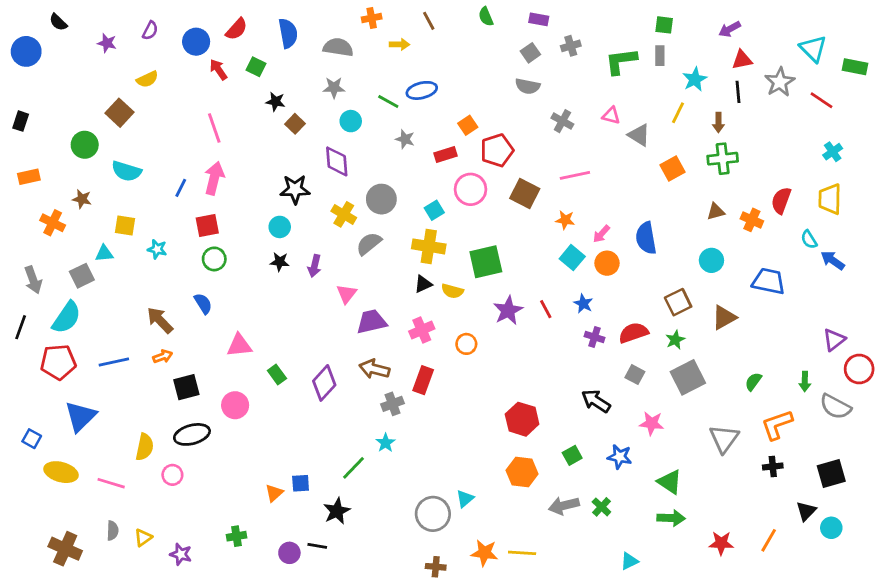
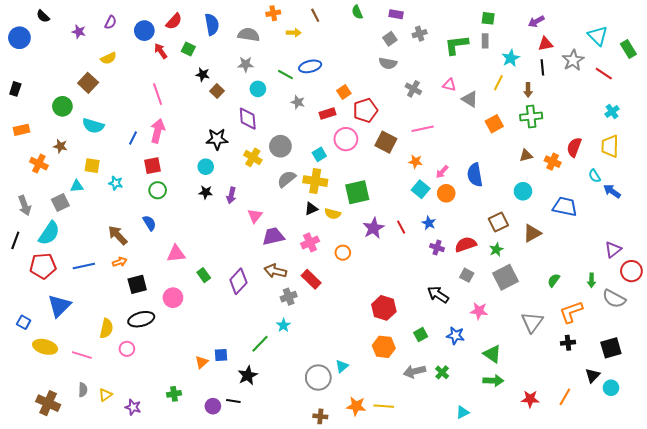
green rectangle: (855, 67) -> (628, 49), turned 48
gray semicircle: (369, 244) -> (287, 179), moved
red rectangle: (423, 380) -> (311, 279), turned -66

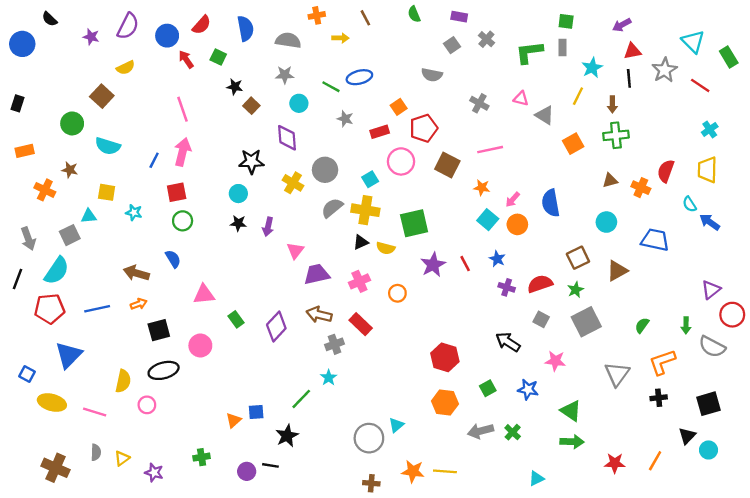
purple semicircle: (111, 22) -> (128, 26), size x1.6
gray cross: (420, 34) -> (486, 39), turned -32
gray semicircle: (388, 63) -> (432, 75), moved
brown arrow: (118, 235) -> (136, 273), turned -30

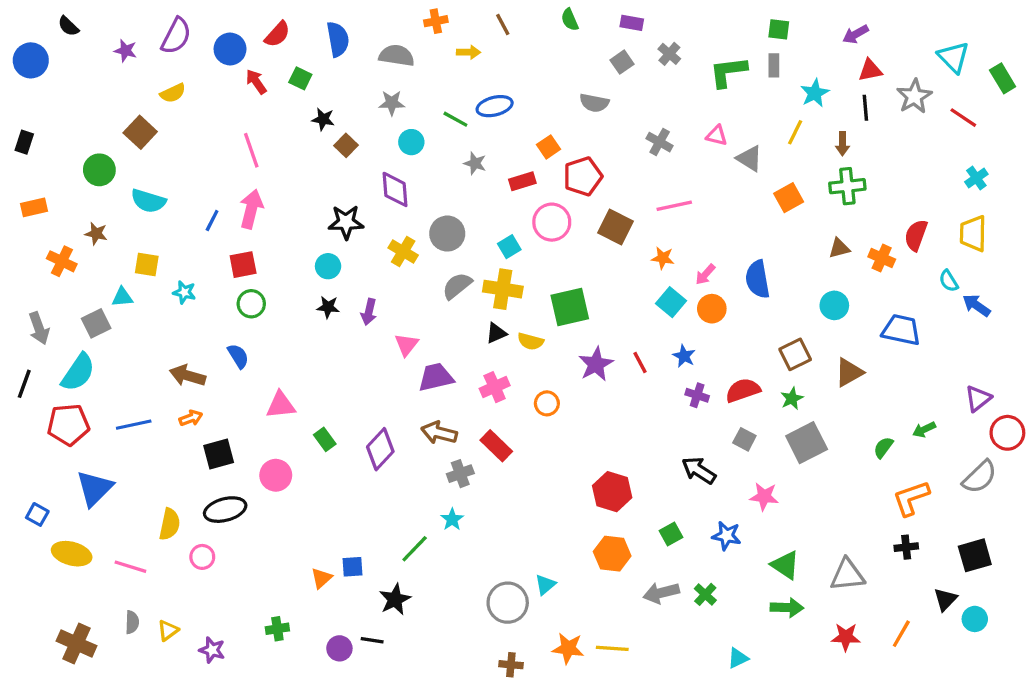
green arrow: (686, 325) -> (924, 430), moved, turned 63
gray semicircle: (712, 347) -> (980, 477), turned -72
gray triangle: (617, 374) -> (847, 575), moved, turned 48

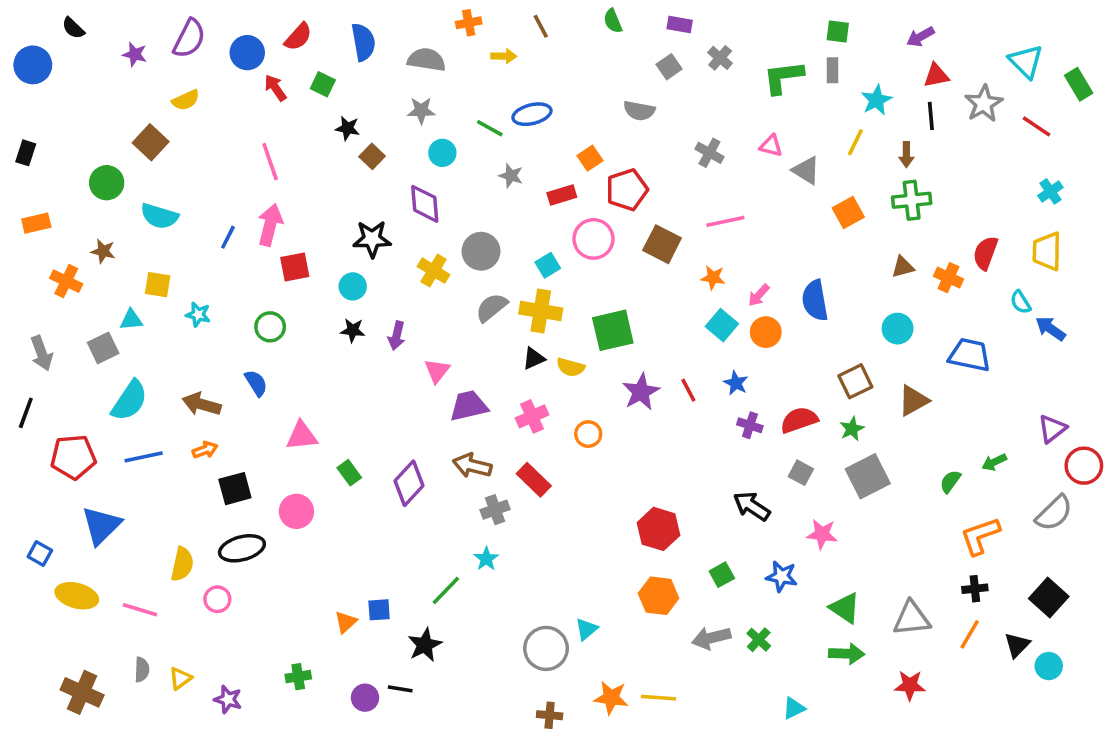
red square: (243, 265) -> (295, 267), moved
cyan semicircle: (78, 372) -> (129, 401), moved
black square: (975, 555) -> (1049, 597), turned -32
orange line: (901, 634) -> (970, 634), moved

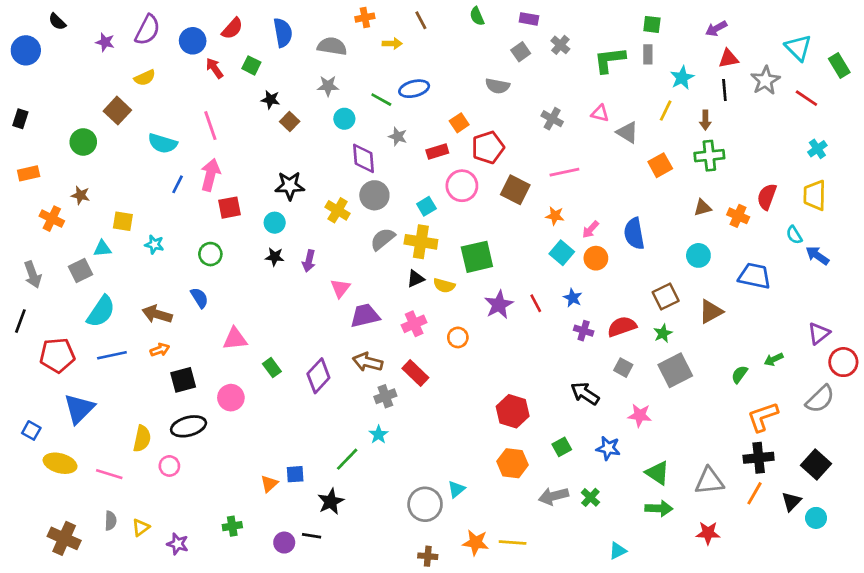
purple diamond: (425, 204) -> (364, 158), moved
cyan semicircle: (159, 216) -> (163, 143), moved
black cross: (975, 589) -> (759, 458), size x1.5

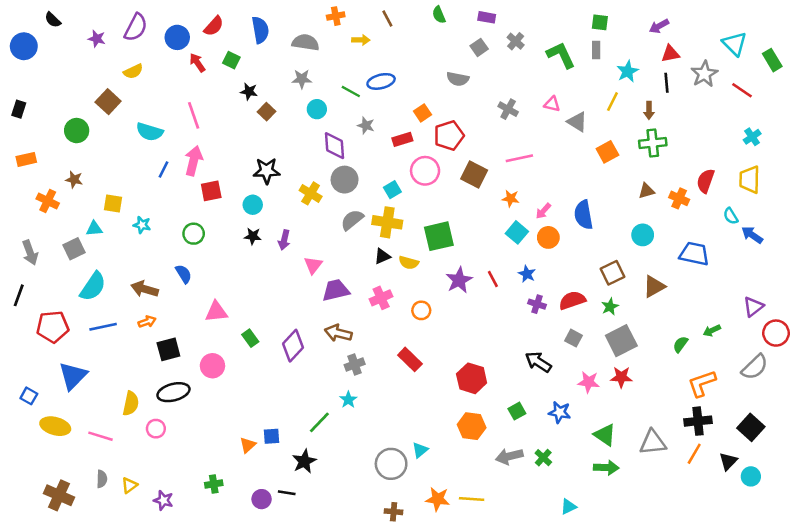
green L-shape: (610, 60) -> (561, 55), turned 72
red rectangle: (415, 373) -> (410, 359), moved
red star: (708, 533) -> (621, 377), moved

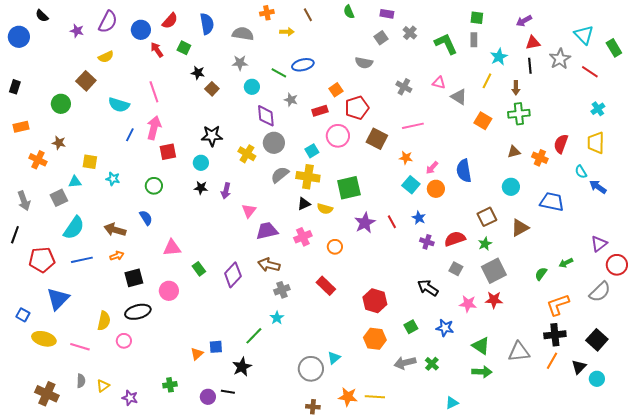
orange square: (607, 152) -> (483, 121), turned -30

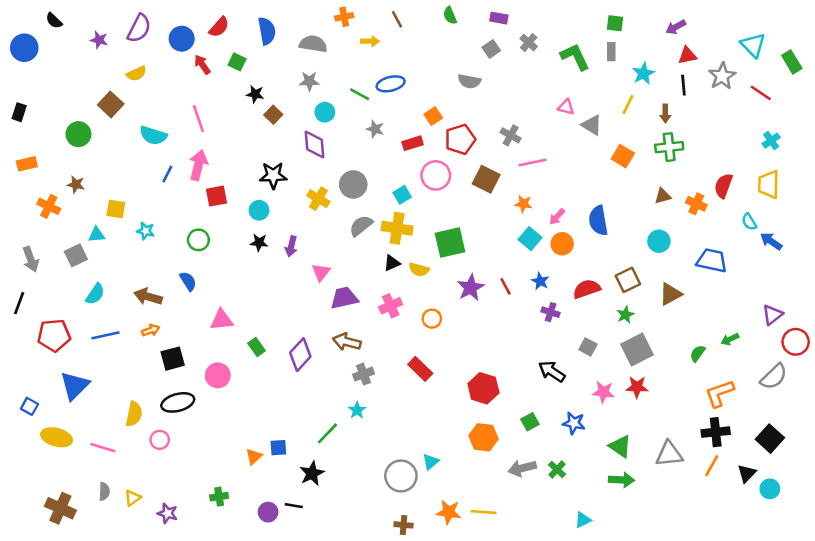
gray cross: (404, 87) -> (511, 135), moved
purple diamond: (266, 116) -> (314, 144), moved
cyan semicircle: (74, 228) -> (95, 294), size x0.7
red semicircle: (455, 239) -> (587, 289), moved

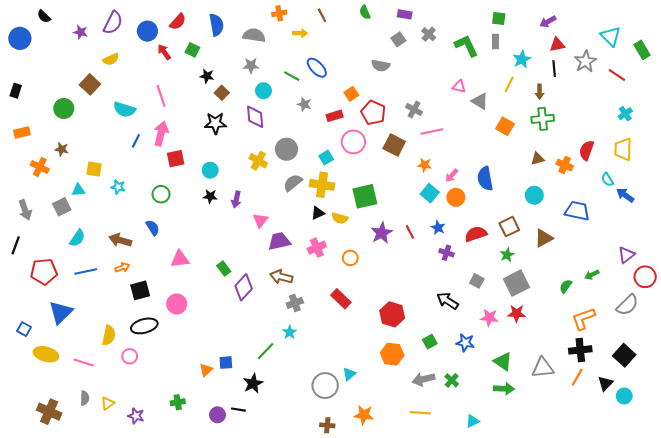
blue ellipse: (391, 84) -> (317, 68), turned 60
red pentagon: (460, 139) -> (373, 113), turned -30
black star: (273, 175) -> (215, 123), moved
green rectangle: (256, 347) -> (224, 268), moved
yellow line: (483, 512) -> (420, 413), moved

